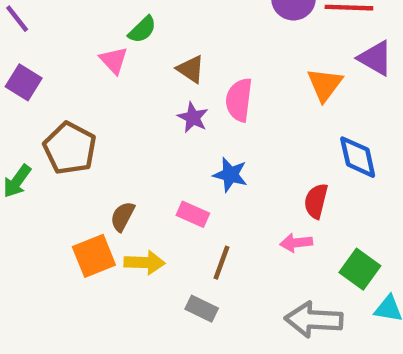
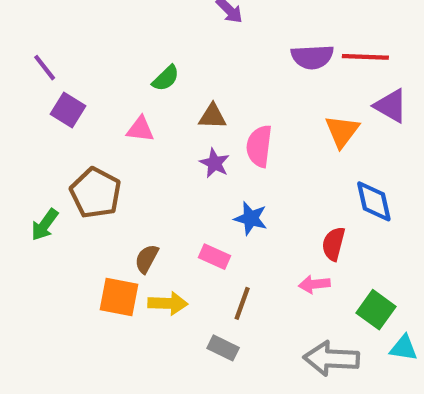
pink triangle: (114, 60) -> (140, 129), moved, turned -40
brown triangle: (191, 69) -> (212, 116), turned -32
purple square: (24, 82) -> (68, 110), moved
orange square: (94, 256) -> (119, 297), turned 33

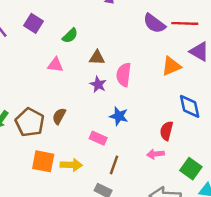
purple semicircle: (312, 57) -> (154, 23), turned 40
purple square: (68, 110) -> (33, 23), moved
orange triangle: (342, 131) -> (171, 66), turned 30
brown pentagon: (96, 193) -> (30, 122), moved
brown semicircle: (147, 259) -> (59, 116), moved

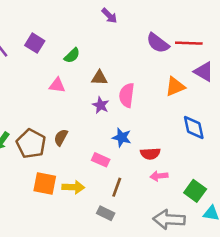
red semicircle: (166, 131) -> (150, 154), moved, turned -108

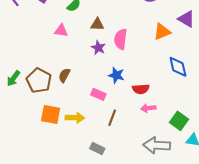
gray rectangle: (106, 213) -> (97, 148), moved

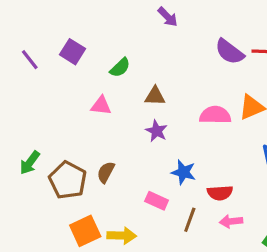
pink semicircle: (121, 39) -> (215, 115), moved, turned 84
green arrow: (13, 78) -> (30, 163), moved
orange square: (51, 115) -> (85, 231), turned -36
brown line: (112, 118) -> (190, 220), moved

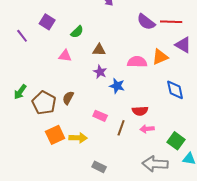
purple line: (30, 60) -> (22, 36), moved
blue star: (183, 172) -> (117, 86), moved

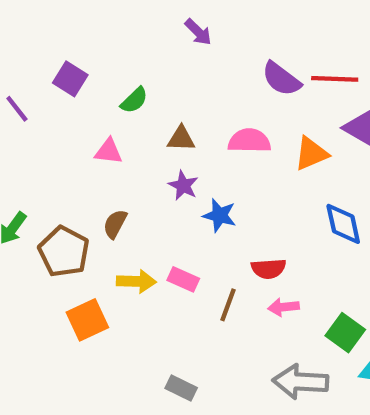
pink semicircle: (137, 62) -> (249, 141), moved
brown semicircle: (68, 98) -> (115, 224), moved
yellow arrow: (78, 138) -> (136, 281), moved

